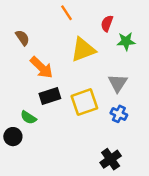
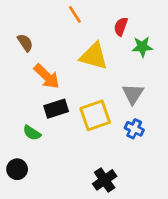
yellow triangle: (83, 50) -> (94, 56), turned 36
black circle: (13, 137) -> (17, 169), moved
black cross: (111, 159) -> (105, 180), moved

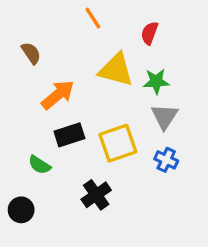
green star: (142, 47) -> (156, 81), moved
orange arrow: (47, 76) -> (58, 95), turned -84
black cross: (105, 180) -> (96, 195), moved

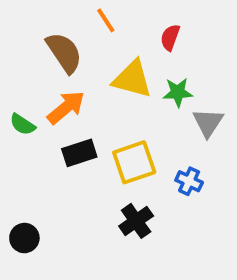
brown semicircle: (31, 53) -> (64, 53), moved, size x1.6
gray triangle: (164, 116) -> (208, 123), moved
green semicircle: (39, 165) -> (23, 124), moved
black cross: (96, 195) -> (136, 221), moved

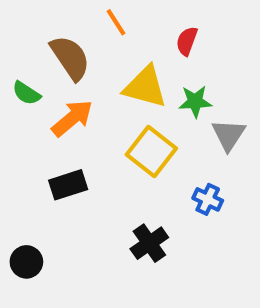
green semicircle: (23, 124) -> (26, 93), moved
black rectangle: (79, 153) -> (68, 185), moved
yellow square: (134, 162) -> (151, 151), moved, turned -33

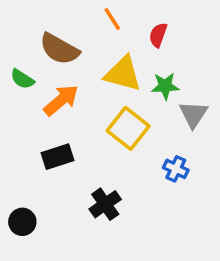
orange line: (116, 22) -> (112, 19), moved
brown semicircle: (70, 58) -> (59, 49), turned 153
black cross: (149, 243) -> (105, 204), moved

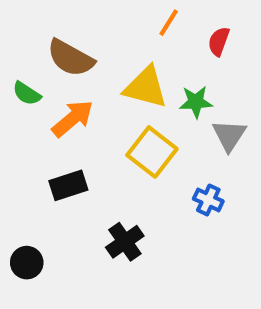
orange line: (112, 19) -> (169, 23), moved, turned 65
red semicircle: (158, 35) -> (219, 41), moved

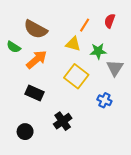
orange line: (169, 23) -> (85, 25), moved
yellow triangle: (146, 87) -> (73, 44), size x0.7
black rectangle: (68, 185) -> (34, 93), turned 42
black circle: (27, 263) -> (25, 132), moved

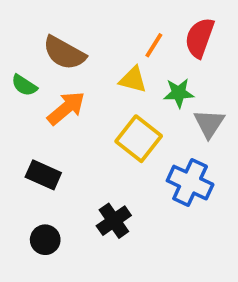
red semicircle: (110, 21) -> (200, 38), size x1.5
black rectangle: (34, 93) -> (43, 175), moved
blue cross: (104, 100) -> (190, 183), size x1.6

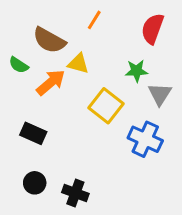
orange line: (154, 45) -> (94, 20), moved
yellow triangle: (133, 80) -> (78, 64), moved
black cross: (114, 221) -> (75, 193), moved, turned -35

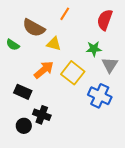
orange arrow: (51, 82) -> (44, 70), moved
black cross: (75, 193) -> (42, 115), moved

